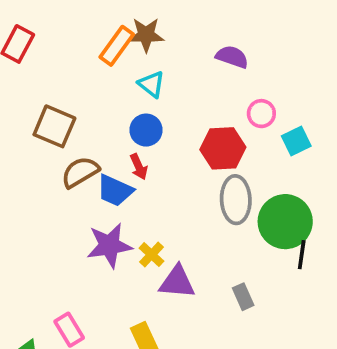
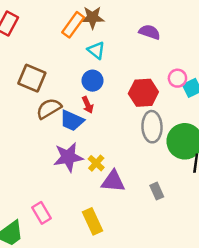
pink circle: (261, 114) -> (177, 78), moved

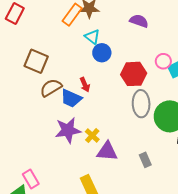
blue circle: (93, 81) -> (102, 53), moved
pink rectangle: (42, 213) -> (31, 179), moved

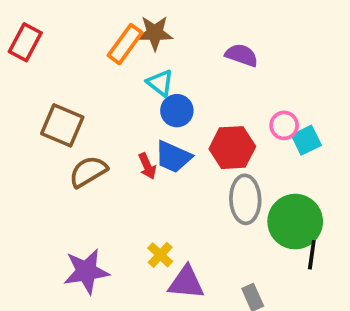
blue trapezoid: (71, 98) -> (173, 157), moved
purple star: (68, 130) -> (86, 271), moved

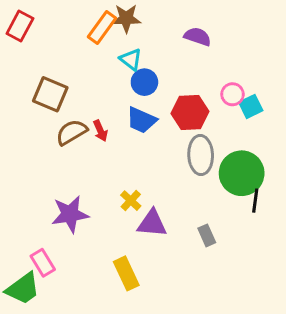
red arrow: (147, 166) -> (100, 131), moved

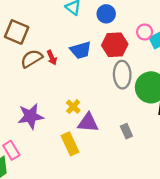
blue circle: (144, 82) -> (106, 14), moved
blue trapezoid: (141, 120) -> (81, 50), turned -40
yellow rectangle: (126, 273) -> (70, 144), moved

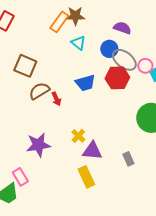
red arrow: (52, 58) -> (56, 99), moved
gray ellipse: (122, 75) -> (124, 60), moved, turned -50
yellow rectangle: (70, 144) -> (86, 177), moved

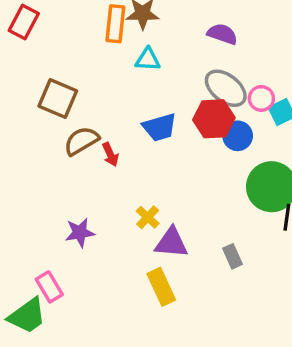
orange rectangle: (59, 22) -> (115, 24), turned -30
cyan triangle: (78, 43) -> (148, 59), turned -35
blue circle: (109, 49) -> (238, 136), moved
purple star: (38, 145) -> (80, 233), size x0.7

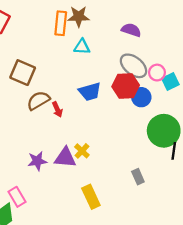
purple triangle: (171, 243) -> (65, 158), moved

